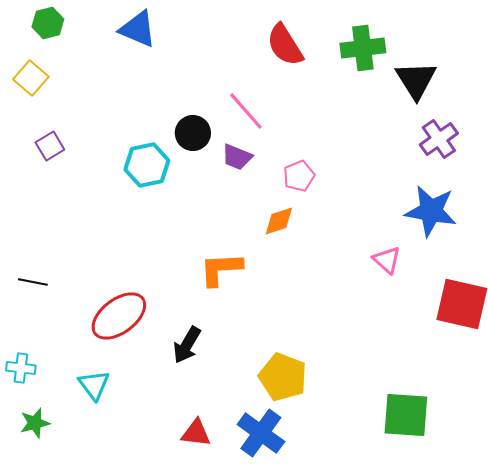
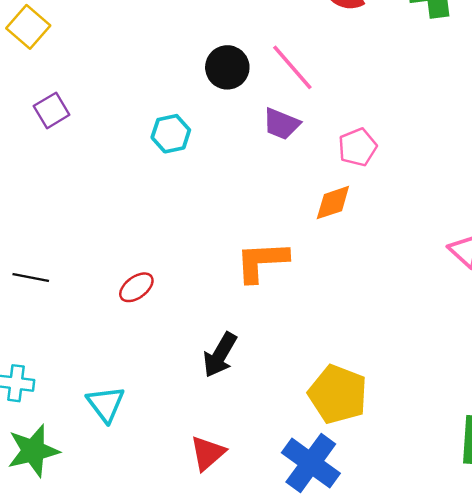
black circle: (193, 133) -> (227, 67), moved
cyan hexagon: (147, 165) -> (171, 134), size x0.7
red ellipse: (119, 316) -> (136, 287), moved, size x0.5
green star: (35, 423) -> (33, 451), size x1.4
red triangle: (196, 433) -> (208, 453), moved, turned -48

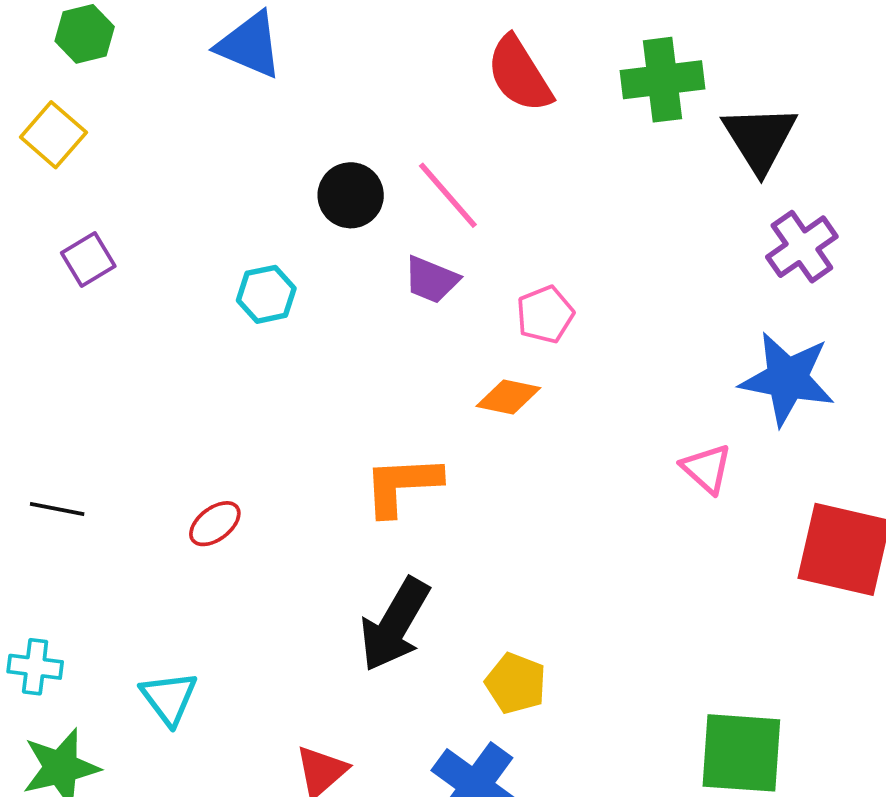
orange diamond: (333, 203) -> (508, 397), turned 30
black arrow: (220, 355) -> (395, 625), moved, size x1.4
yellow pentagon: (338, 394) -> (516, 683), size x0.7

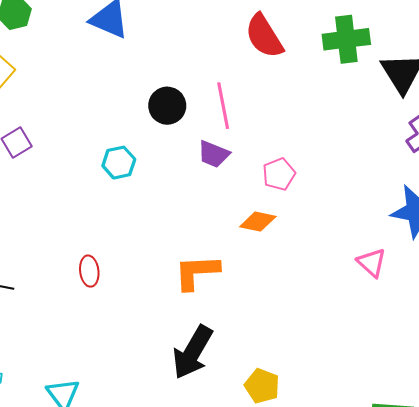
pink line: (448, 195) -> (223, 106), turned 30
red ellipse: (215, 524) -> (89, 271), moved, turned -60

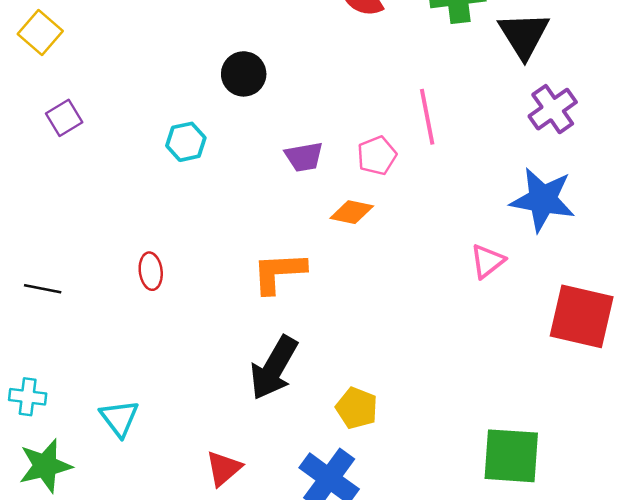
pink line: (223, 106) -> (427, 117), moved
purple trapezoid: (214, 154) -> (304, 157), moved, turned -32
pink triangle: (372, 263) -> (487, 261), turned 40

